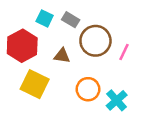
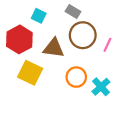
gray rectangle: (71, 20) -> (73, 12), moved
brown triangle: (62, 56) -> (54, 48), size x1.5

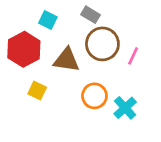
yellow square: (30, 73) -> (37, 91), size x0.6

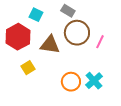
yellow square: (37, 91) -> (28, 68), turned 32
orange circle: (94, 96) -> (71, 82), moved

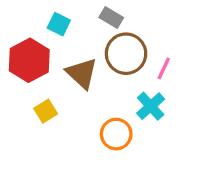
brown triangle: (50, 45) -> (82, 73), turned 35
cyan cross: (94, 81) -> (151, 106), moved

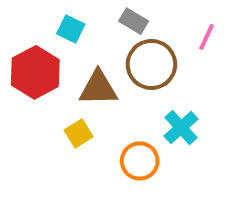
pink line: (164, 68) -> (207, 37), moved
brown triangle: (82, 73) -> (98, 88), turned -44
yellow square: (46, 111) -> (79, 133), moved

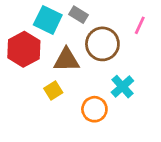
gray rectangle: (134, 21) -> (78, 15), moved
cyan square: (71, 29) -> (48, 20), size x1.5

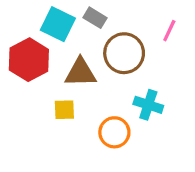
cyan cross: (122, 87) -> (148, 105), turned -30
yellow square: (53, 91) -> (64, 110), turned 30

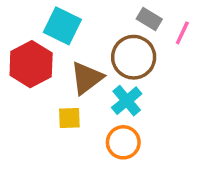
gray rectangle: (95, 18) -> (149, 19), moved
brown triangle: (81, 73) -> (87, 78), turned -36
cyan cross: (148, 105) -> (127, 101), moved, turned 32

